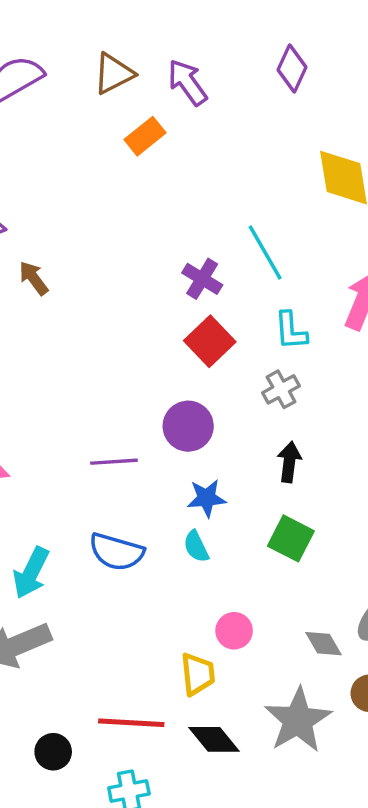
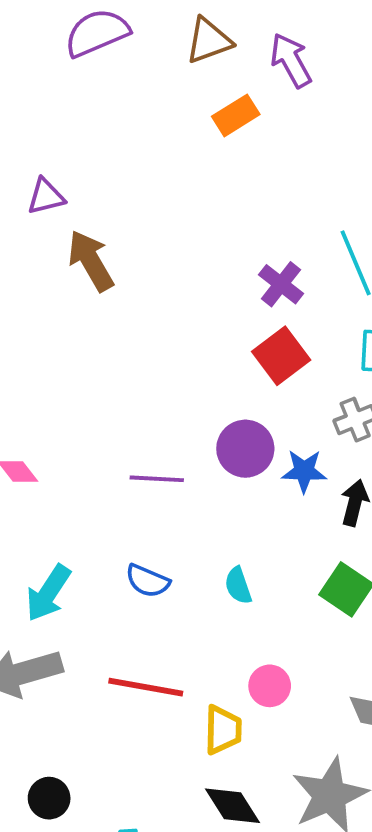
brown arrow: (34, 278) -> (91, 261), size x1.5
blue star: (207, 498) -> (304, 471), moved
blue semicircle: (116, 552) -> (147, 581), size x0.7
red line: (131, 723) -> (146, 687), moved

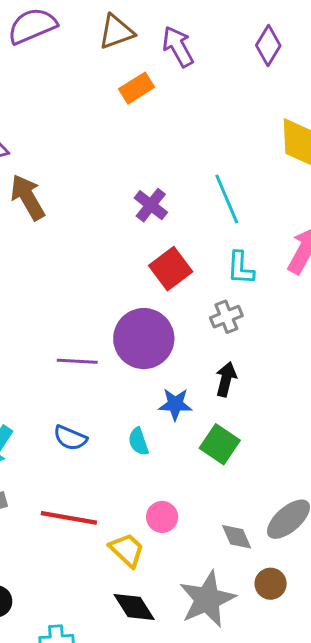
purple cross: (281, 284) -> (151, 205), moved
purple circle: (245, 449) -> (144, 339), size x1.4
blue star: (304, 471) -> (175, 404), moved
yellow trapezoid: (223, 730) -> (127, 550), turned -48

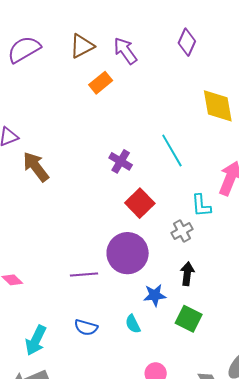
cyan L-shape: (241, 268) -> (201, 205), moved

